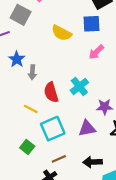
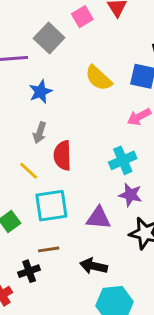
blue star: (17, 59) -> (40, 92), moved
gray arrow: (32, 72) -> (40, 133), moved
cyan cross: (79, 86) -> (123, 160), moved

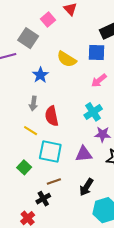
blue star: (40, 92) -> (40, 75), moved
cyan square: (51, 206) -> (50, 151), turned 30
black arrow: (94, 266) -> (86, 187), turned -60

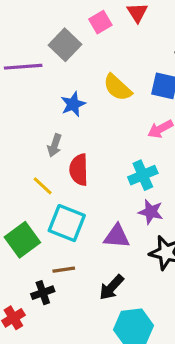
green square: (24, 167) -> (22, 240), size x1.5

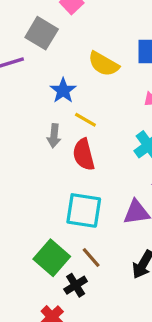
yellow line: (43, 186) -> (85, 120), moved
green square: (22, 240) -> (52, 258), moved
brown line: (64, 270) -> (91, 257), turned 70

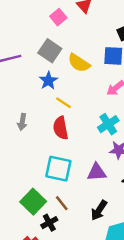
gray square: (42, 33) -> (50, 51), moved
gray arrow: (54, 136) -> (22, 122), moved

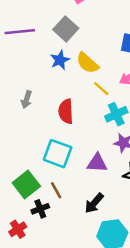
yellow semicircle: (79, 63) -> (88, 63), moved
yellow line: (63, 103) -> (101, 89), moved

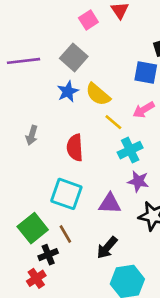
red cross: (18, 229) -> (36, 278), moved

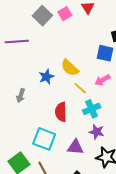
gray square: (74, 57) -> (42, 16), moved
blue star: (68, 91) -> (46, 77), moved
red semicircle: (75, 148) -> (61, 112), moved

